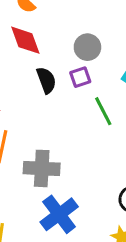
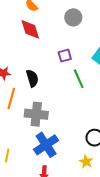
gray circle: (87, 47) -> (73, 17), moved
black semicircle: (46, 80) -> (32, 78), moved

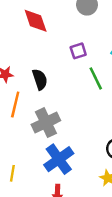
gray cross: (36, 114) -> (46, 123), turned -30

